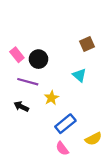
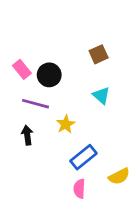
brown square: (87, 44) -> (99, 54), moved
black arrow: (21, 106) -> (27, 135), turned 56
pink semicircle: (62, 148) -> (79, 189), turned 40

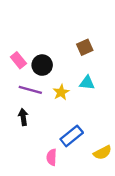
cyan triangle: (101, 95) -> (87, 83), turned -35
yellow star: (66, 124) -> (61, 92), moved
pink semicircle: (79, 189) -> (52, 157), moved

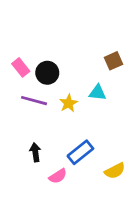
brown square: (85, 47) -> (114, 61), moved
black arrow: (23, 117) -> (35, 152), moved
pink semicircle: (52, 157) -> (58, 176), turned -126

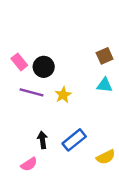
cyan triangle: (98, 93) -> (105, 85), moved
black arrow: (35, 152) -> (42, 140), moved
pink semicircle: (58, 176) -> (29, 164), moved

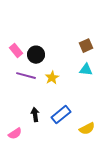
pink semicircle: (29, 164) -> (15, 134), moved

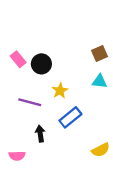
purple line: (26, 76) -> (30, 102), moved
blue rectangle: (61, 115) -> (70, 117), moved
pink semicircle: (15, 134) -> (17, 156), turned 32

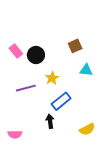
brown square: (100, 53) -> (75, 46), moved
purple line: (30, 102) -> (26, 88), turned -30
black arrow: (40, 134) -> (50, 121), moved

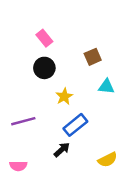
pink rectangle: (16, 51) -> (44, 38), moved
purple line: (26, 88) -> (23, 121), moved
black arrow: (50, 121) -> (62, 150), turned 56

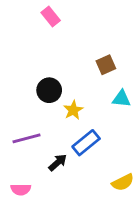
pink rectangle: (44, 38) -> (51, 17), moved
black circle: (44, 68) -> (49, 90), moved
black arrow: (62, 150) -> (58, 162), moved

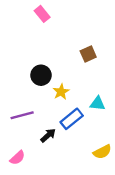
cyan triangle: (121, 99) -> (98, 103), moved
pink semicircle: (21, 189) -> (17, 158), turned -42

